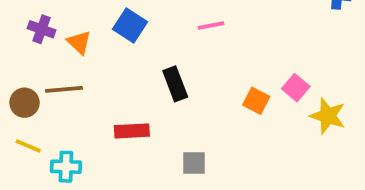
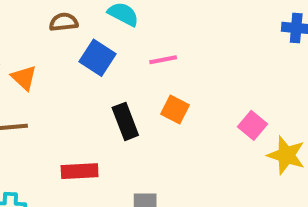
blue square: (130, 25) -> (97, 58), moved
orange square: (256, 101) -> (175, 109), moved

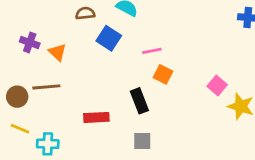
pink line: (163, 60) -> (152, 51), moved
black rectangle: (125, 121) -> (139, 101), moved

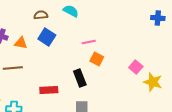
blue square: (109, 38) -> (47, 37), moved
orange triangle: (57, 52) -> (21, 43), turned -32

